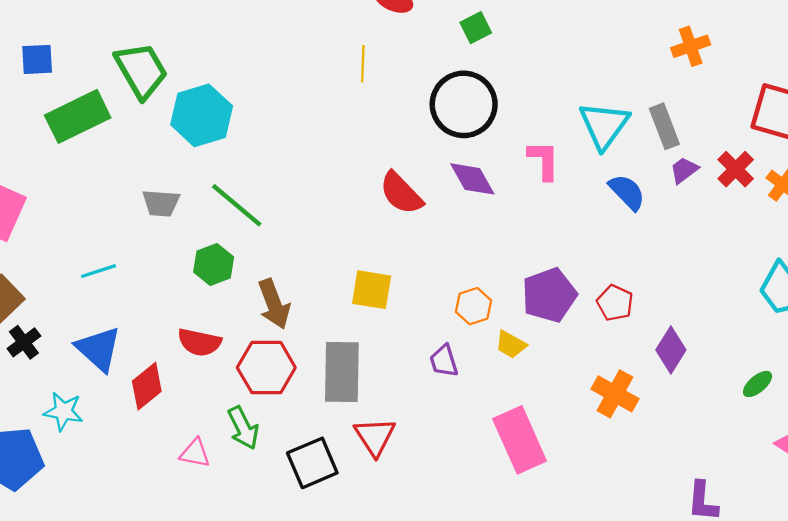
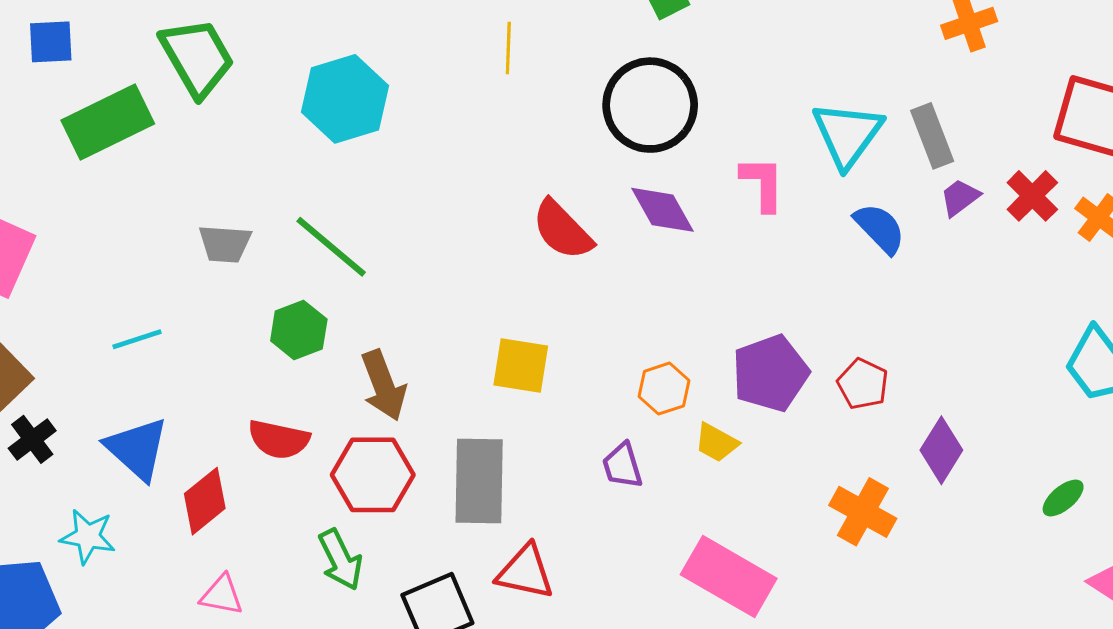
cyan hexagon: (202, 115) -> (345, 99), moved
red triangle: (375, 437) -> (525, 572), turned -45
pink rectangle: (520, 440) -> (729, 577), turned -36
pink triangle: (195, 453) -> (222, 595), moved

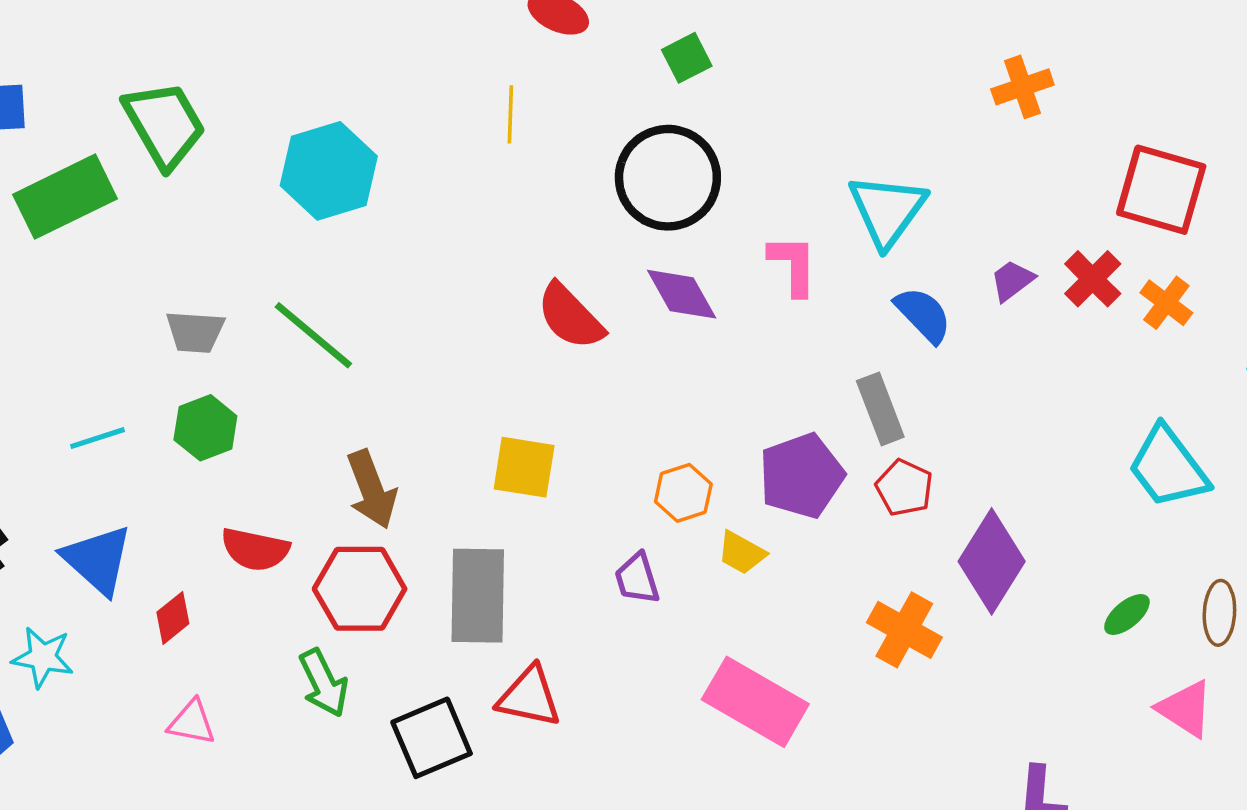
gray rectangle: (932, 136) -> (880, 409), moved
green hexagon: (299, 330) -> (205, 428), moved
purple diamond: (941, 450) -> (992, 561), size x1.4
red diamond: (205, 501) -> (173, 618), size x0.7

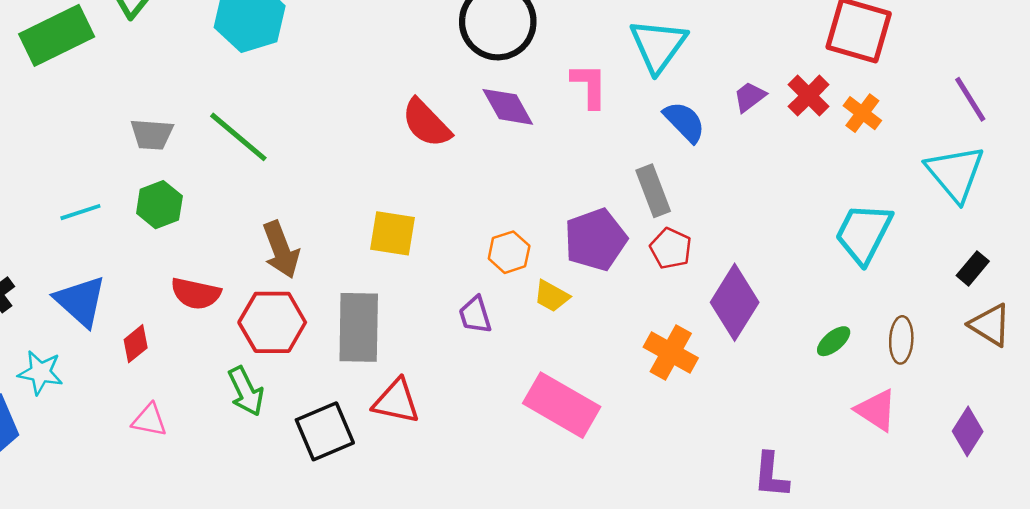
cyan trapezoid: (1168, 467) -> (864, 233), turned 64

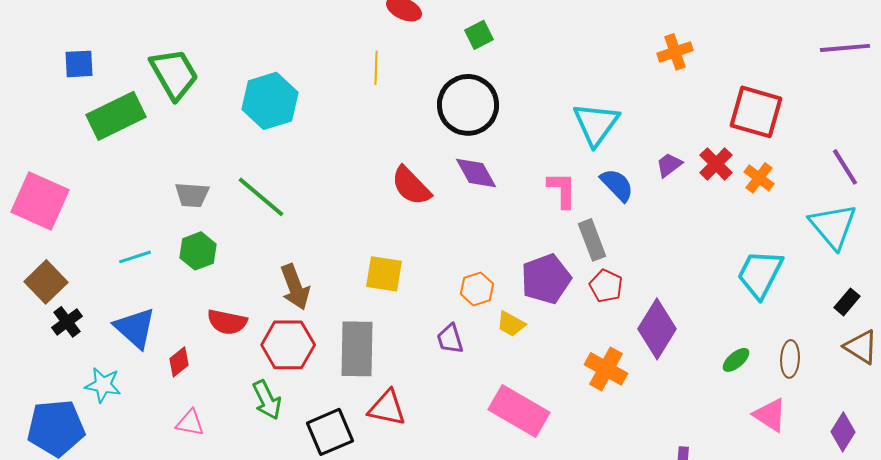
pink L-shape: (589, 86) -> (562, 190), moved

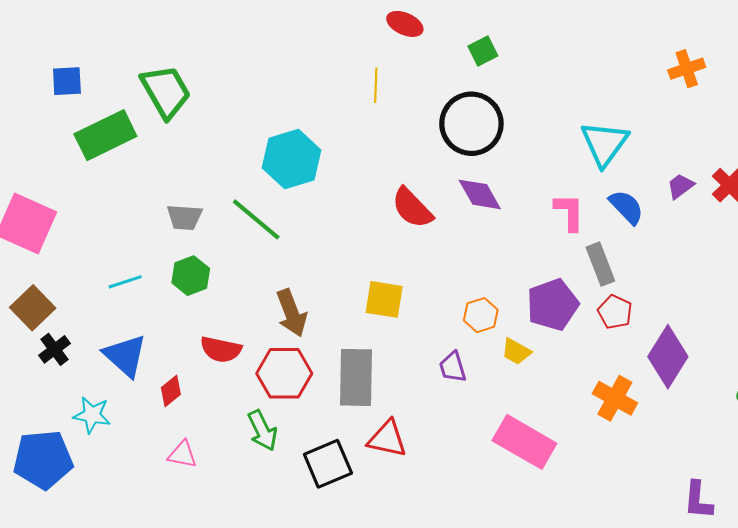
cyan hexagon: (270, 101) -> (292, 159), moved

